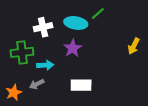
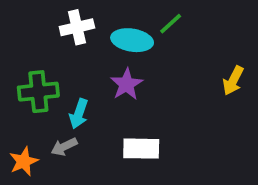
white cross: (43, 27) -> (77, 27), moved
cyan arrow: (45, 65) -> (79, 114), turned 112

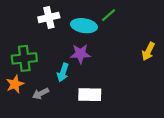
purple star: (127, 84) -> (80, 54), turned 30
cyan arrow: (79, 114) -> (63, 72), moved
orange star: (24, 161) -> (15, 84), moved

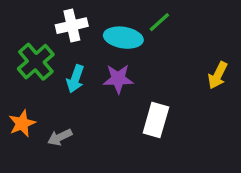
green cross: (24, 58) -> (36, 62), moved, turned -35
cyan arrow: (63, 72) -> (75, 79), moved
white rectangle: (90, 95) -> (156, 120), moved, turned -75

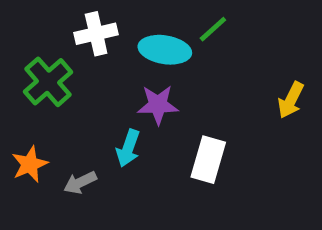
cyan arrow: (75, 79) -> (128, 148), moved

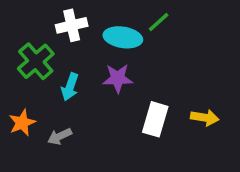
yellow arrow: (291, 100) -> (205, 118), moved, turned -108
cyan arrow: (128, 148) -> (70, 87), moved

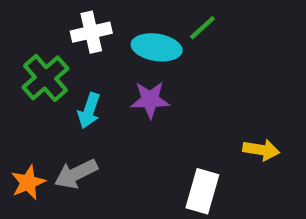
white rectangle: (155, 119) -> (202, 191), moved
orange star: (22, 123) -> (28, 182), moved
gray arrow: (60, 136) -> (76, 174), size x1.4

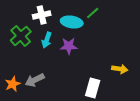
cyan arrow: (89, 111) -> (47, 40), moved

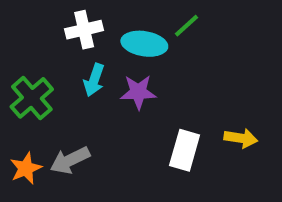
green cross: (21, 36) -> (32, 98), moved
white rectangle: (93, 88) -> (185, 150), moved

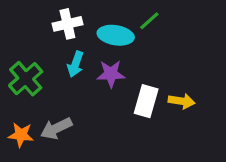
yellow arrow: (241, 138) -> (182, 101), moved
white rectangle: (185, 150) -> (146, 101), moved
orange star: (26, 168) -> (21, 135), turned 30

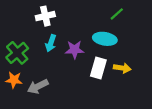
green line: (149, 21) -> (117, 14), moved
cyan ellipse: (116, 35) -> (105, 39), moved
orange star: (21, 135) -> (14, 80), moved

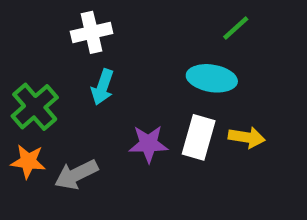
purple star: (75, 50) -> (148, 144), moved

